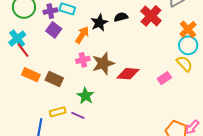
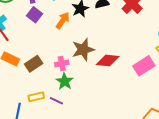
pink cross: (83, 60) -> (62, 64), moved
pink rectangle: (164, 78) -> (144, 66), size x1.5
brown rectangle: (54, 79) -> (34, 64), turned -60

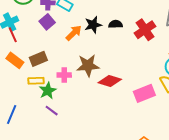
brown rectangle: (34, 64) -> (38, 59), moved
green star: (65, 81) -> (48, 91), moved
yellow rectangle: (36, 97) -> (36, 81), moved

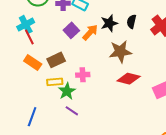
purple square: (47, 22) -> (71, 30), moved
black semicircle: (115, 24) -> (132, 22), turned -72
brown star: (88, 65) -> (120, 52), moved

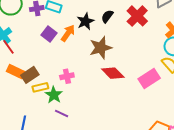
black semicircle: (132, 22) -> (107, 16), turned 32
brown rectangle: (56, 60) -> (30, 75), moved
red diamond: (129, 79) -> (113, 73), turned 40

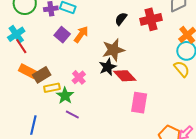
red cross: (137, 16) -> (151, 19), turned 30
black star: (85, 21) -> (108, 67), moved
pink cross: (67, 76) -> (79, 77), turned -32
pink rectangle: (149, 79) -> (139, 103), moved, turned -50

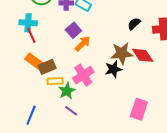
cyan cross: (16, 34) -> (28, 23), turned 30
orange arrow: (81, 34) -> (83, 44), moved
red diamond: (125, 76) -> (143, 55), moved
pink cross: (79, 77) -> (83, 75), size x1.5

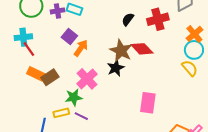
brown star: (122, 53) -> (121, 51), turned -30
yellow rectangle: (55, 81) -> (61, 113), moved
green star: (67, 91) -> (74, 97), turned 30

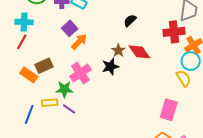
red cross: (158, 19) -> (174, 32), moved
red line: (29, 49) -> (22, 42), moved, turned 56
brown star: (121, 51) -> (118, 50), size x0.6
orange rectangle: (36, 74) -> (29, 75), moved
pink rectangle: (148, 103) -> (169, 110), moved

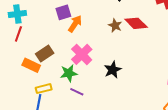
purple square: (70, 28) -> (63, 12), turned 35
black star: (110, 67) -> (113, 70), moved
yellow rectangle: (50, 103) -> (44, 89), moved

